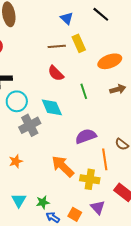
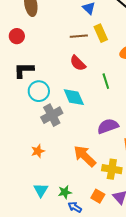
orange square: (75, 214) -> (98, 196), moved

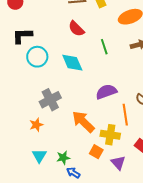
gray cross: (52, 115) -> (50, 100), moved
orange star: (38, 151) -> (36, 125), moved
orange square: (98, 196) -> (96, 152), moved

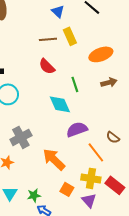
cyan diamond: (72, 63) -> (60, 104), moved
orange line: (125, 115) -> (96, 152), turned -30
yellow cross: (110, 135) -> (91, 178), moved

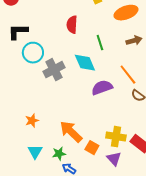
red semicircle: (47, 66) -> (72, 25), turned 48
gray cross: (21, 137) -> (54, 70), moved
orange line: (96, 152) -> (128, 75), moved
orange arrow: (54, 159) -> (71, 132), moved

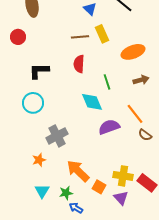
black L-shape: (18, 32) -> (39, 71), moved
cyan circle: (33, 53) -> (33, 103), moved
gray cross: (54, 70) -> (57, 136), moved

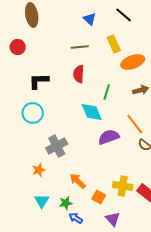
yellow rectangle: (102, 34) -> (114, 44), moved
green line: (107, 82) -> (107, 92), turned 35
orange arrow: (78, 171) -> (78, 181), size x0.7
purple triangle: (121, 198) -> (113, 219), moved

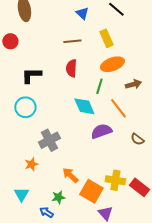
orange ellipse: (133, 62) -> (112, 64), moved
orange line: (135, 124) -> (118, 108), moved
orange square: (99, 197) -> (91, 191), size x1.6
cyan triangle: (42, 201) -> (21, 194), moved
blue arrow: (76, 218) -> (46, 212), moved

